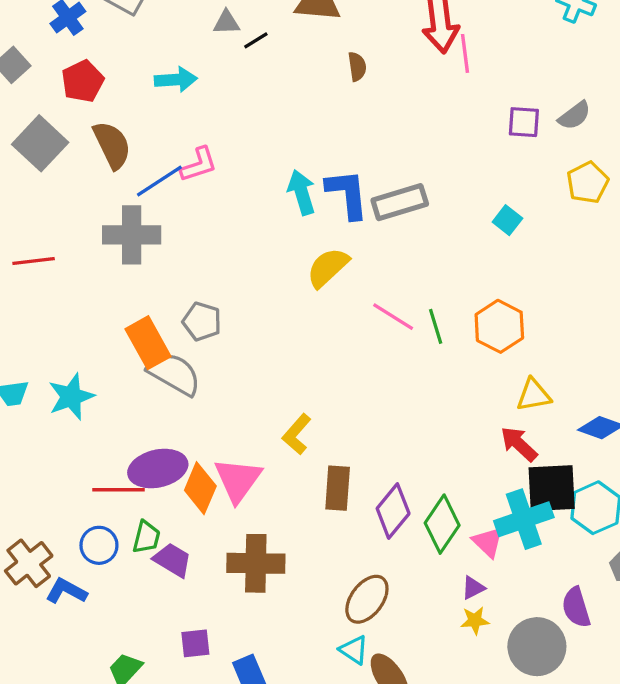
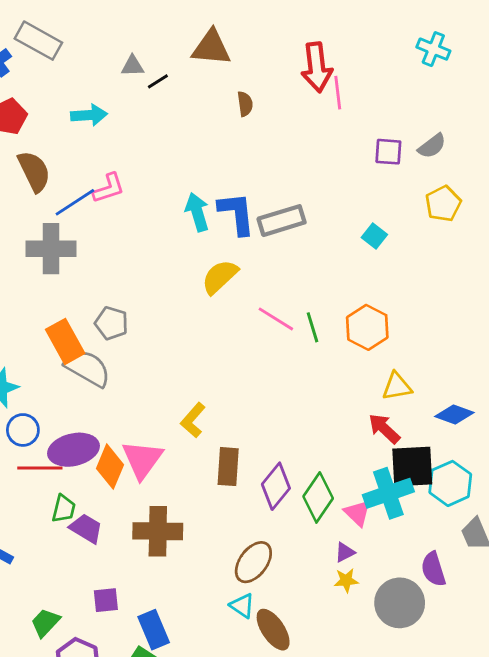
blue circle: (99, 545) -> (23, 430), moved

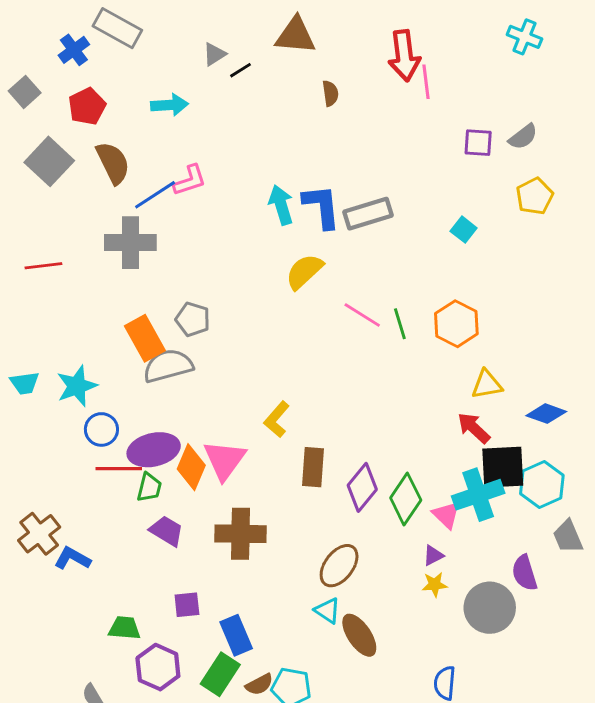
gray triangle: (133, 66) -> (214, 54), turned -30
gray semicircle: (88, 368) -> (168, 366), turned -45
green trapezoid: (64, 509) -> (149, 487), moved
green trapezoid: (45, 623) -> (125, 628), turned 52

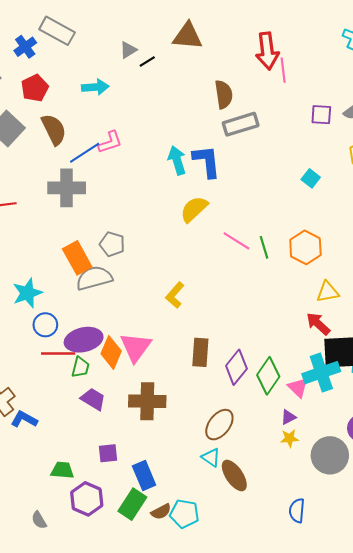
brown semicircle: (330, 93) -> (224, 94), moved, size x1.5
gray rectangle: (368, 214) -> (241, 124), moved
yellow L-shape: (277, 419) -> (175, 295), moved

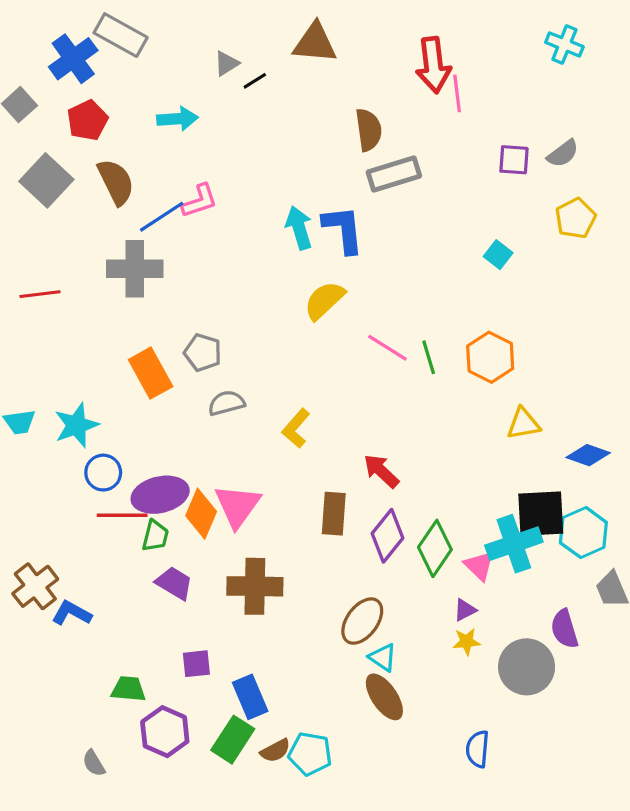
blue cross: (25, 47) -> (73, 59), size x1.4
gray semicircle: (94, 278) -> (226, 403), moved, size x0.7
red arrow: (318, 324) -> (381, 471), moved
cyan triangle: (211, 457) -> (383, 657), moved

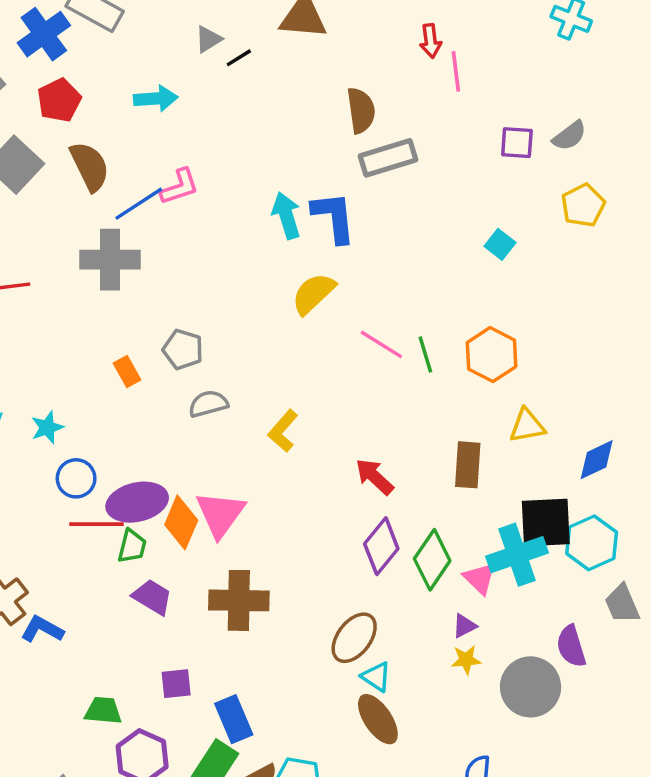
red arrow: (433, 65) -> (430, 41), size x0.6
orange rectangle: (151, 373) -> (127, 372), size x0.6
cyan star: (76, 425) -> (47, 427), size x0.7
blue diamond: (588, 455) -> (597, 460), turned -45
brown rectangle: (334, 514) -> (468, 465), moved

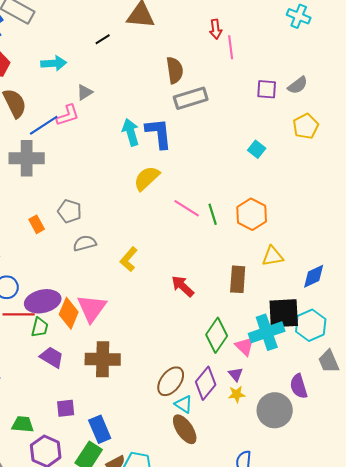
gray triangle: (208, 39) -> (85, 92), moved
purple diamond: (381, 546) -> (206, 383), moved
purple triangle: (464, 626) -> (236, 374), turned -42

